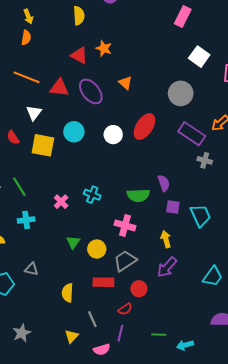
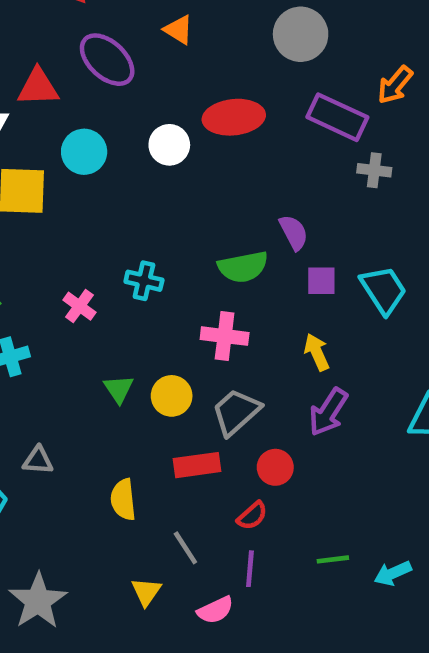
red triangle: (59, 88) -> (38, 87), moved
red ellipse: (144, 127) -> (234, 117), turned 60
gray star: (22, 333) -> (38, 601), size x1.4

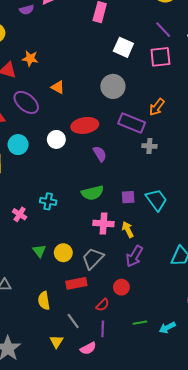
purple semicircle: (294, 232) -> (100, 154), moved
pink cross: (225, 336) -> (103, 223), moved
red circle: (275, 467) -> (121, 287), moved

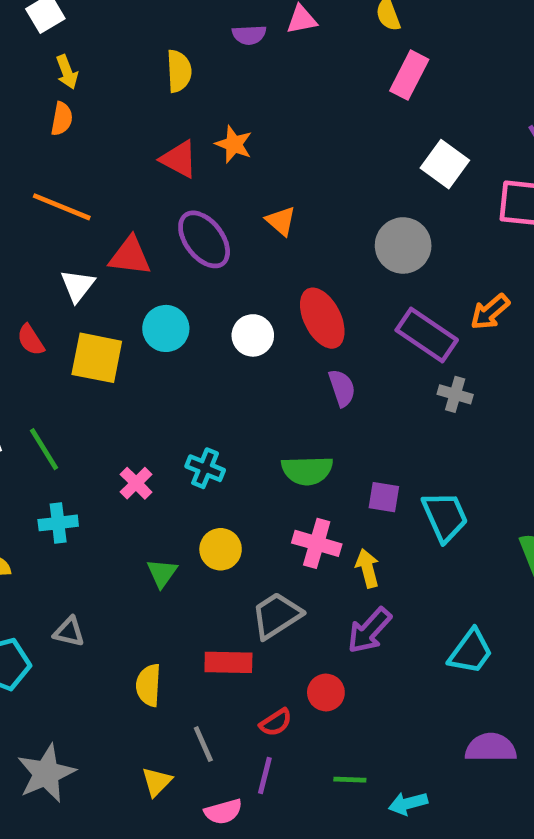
red ellipse: (85, 125) -> (322, 318), turned 60
yellow circle: (63, 253) -> (221, 549), moved

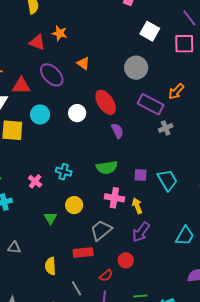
gray cross: (455, 394) -> (166, 128), turned -32

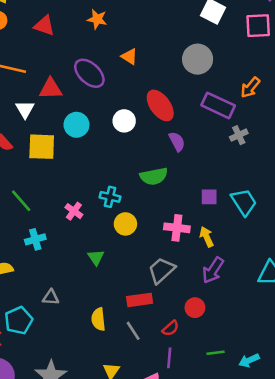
red triangle: (37, 42) -> (44, 26), moved
green semicircle: (107, 167) -> (154, 176), moved
yellow circle: (74, 205) -> (125, 224), moved
gray line: (76, 288) -> (133, 331), moved

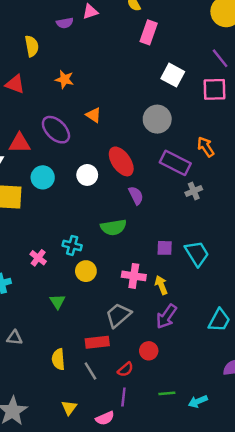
orange arrow: (250, 87) -> (206, 147), turned 105

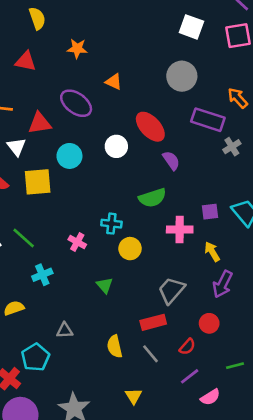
pink cross: (134, 276) -> (180, 230), moved
purple line: (123, 397) -> (190, 376), turned 54
pink semicircle: (105, 418) -> (210, 397), moved

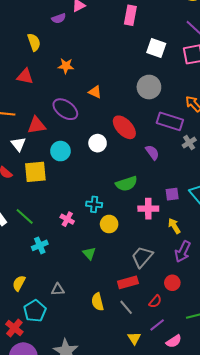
purple semicircle: (171, 160) -> (152, 152), moved
yellow semicircle: (14, 308) -> (19, 283), moved, turned -42
yellow triangle: (134, 396) -> (134, 338), moved

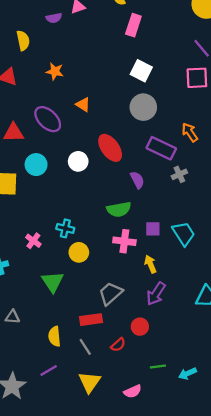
white square: (156, 48) -> (141, 71), moved
green semicircle: (127, 184) -> (119, 209), moved
green triangle: (89, 253) -> (53, 282), size x1.5
purple line: (157, 325) -> (49, 371), moved
yellow triangle: (134, 338) -> (90, 382), size x1.5

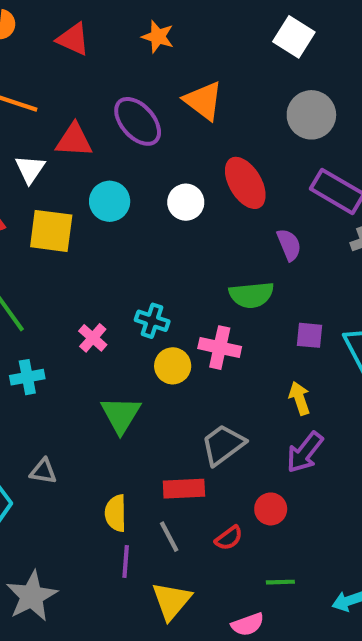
white square: (141, 71) -> (294, 37), moved
orange triangle: (83, 105) -> (203, 101), size x1.5
pink cross: (124, 241) -> (220, 348), moved
green line: (158, 367) -> (280, 582), moved
purple line: (49, 371) -> (126, 561), moved, turned -60

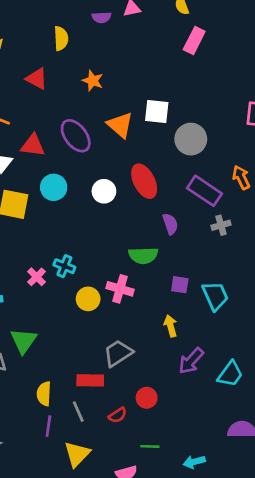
white square: (294, 37) -> (157, 112), moved, turned -30
cyan cross: (152, 321) -> (64, 266), moved
green triangle: (121, 415) -> (24, 341), moved
purple arrow: (305, 452) -> (191, 361), moved

